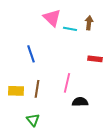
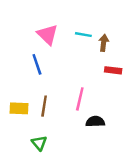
pink triangle: (52, 18) -> (48, 35), moved
brown arrow: (89, 23) -> (104, 43), moved

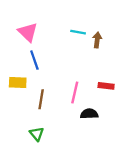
pink triangle: (48, 35) -> (28, 32), moved
red rectangle: (113, 70) -> (106, 86), moved
yellow rectangle: (19, 108) -> (18, 82), moved

